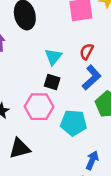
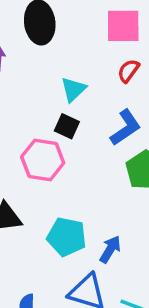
red semicircle: (87, 51) -> (128, 71), moved
cyan pentagon: (73, 123) -> (67, 237), moved

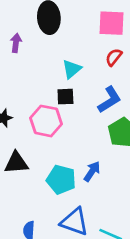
black square: (67, 126) -> (65, 97), turned -30
blue arrow: (110, 249) -> (92, 171), moved

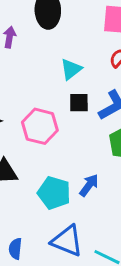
black square: (65, 97) -> (79, 103), moved

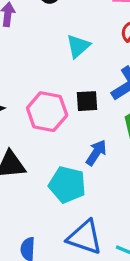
black square: (79, 103) -> (87, 101), moved
blue arrow: (89, 185) -> (96, 153), moved

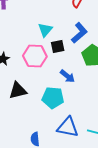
cyan triangle: (78, 46) -> (45, 30), moved
blue arrow: (96, 153) -> (67, 76), turned 105

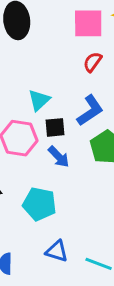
blue arrow: (67, 76) -> (59, 157), moved
blue triangle: (68, 127) -> (57, 251), size x0.7

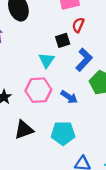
black square: (55, 127) -> (63, 40), moved

